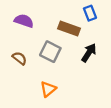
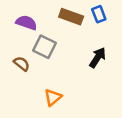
brown rectangle: (69, 29) -> (71, 17), moved
gray square: (50, 52) -> (44, 47), moved

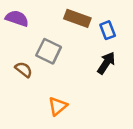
blue rectangle: (99, 14) -> (108, 30), moved
purple semicircle: (26, 23) -> (17, 18), moved

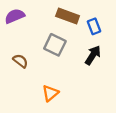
purple semicircle: (17, 18) -> (15, 16), turned -42
gray square: (49, 51) -> (55, 45), moved

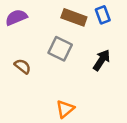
blue rectangle: (94, 26) -> (103, 15), moved
orange triangle: (50, 93) -> (65, 109), moved

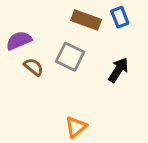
purple semicircle: (16, 17) -> (19, 41), moved
brown semicircle: (22, 66) -> (33, 67), moved

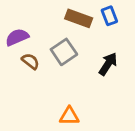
gray square: (70, 57) -> (64, 52), turned 30
orange triangle: (76, 127) -> (69, 116), turned 40

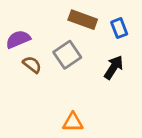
blue rectangle: (109, 16) -> (119, 28), moved

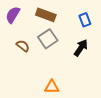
brown rectangle: (83, 20) -> (46, 15), moved
purple semicircle: (18, 39) -> (13, 15), moved, turned -36

